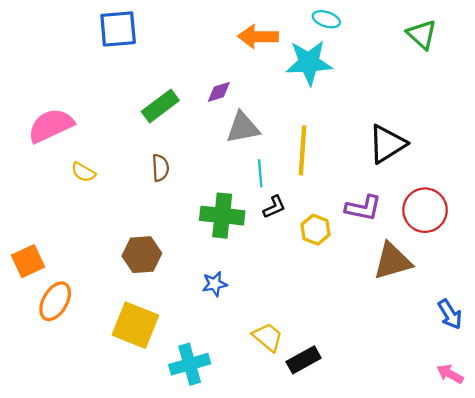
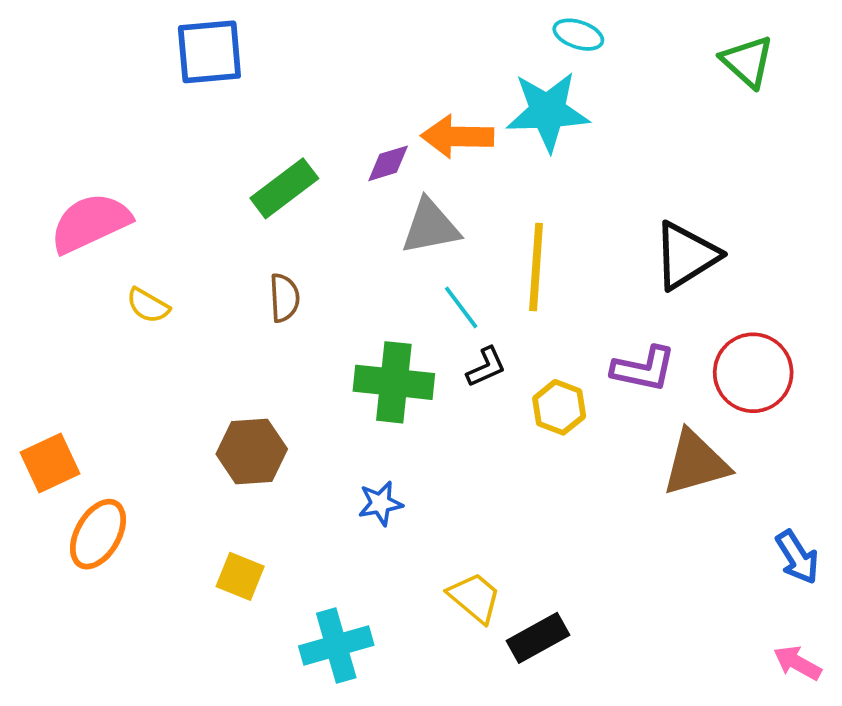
orange arrow: (258, 37) -> (457, 136), moved
cyan line: (260, 173) -> (461, 307), turned -32
yellow square: (135, 325) -> (240, 576), size x0.6

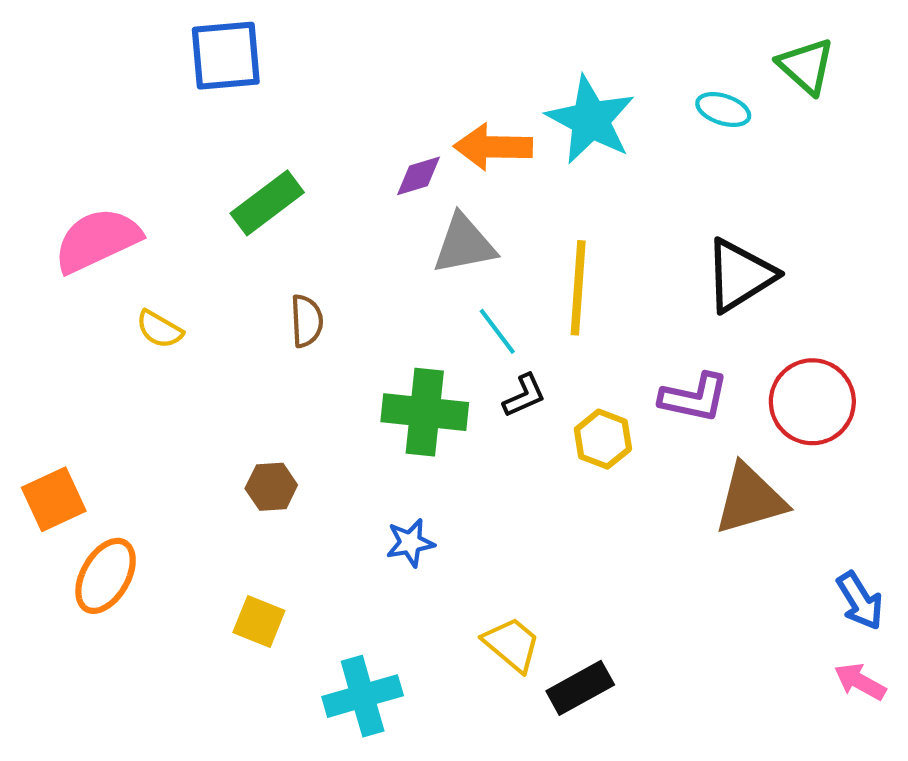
cyan ellipse: (578, 35) -> (723, 110), moved
cyan star: (548, 111) -> (591, 120), turned 30
green rectangle: (284, 188) -> (267, 203), moved
brown hexagon: (252, 452) -> (271, 487), size x0.7
pink arrow: (797, 663) -> (860, 682), moved

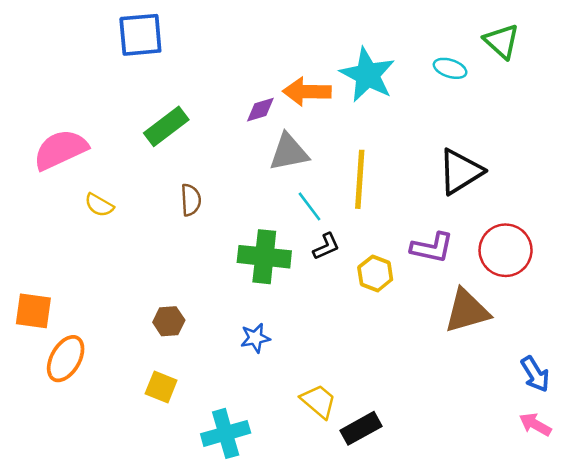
brown hexagon: (271, 487) -> (169, 321), moved
orange square: (54, 499) -> (33, 311), turned 33

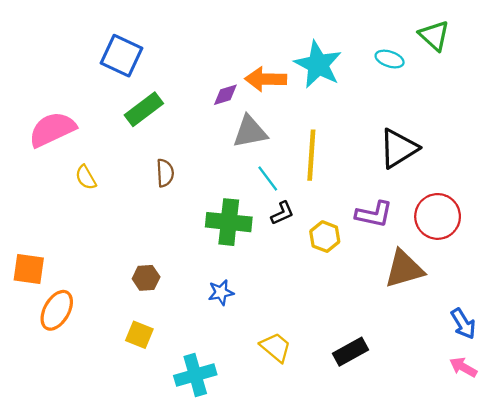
blue square: (140, 35) -> (122, 56), moved, turned 30
yellow semicircle: (99, 205) -> (86, 177), turned 30
black rectangle: (361, 428) -> (350, 352), moved

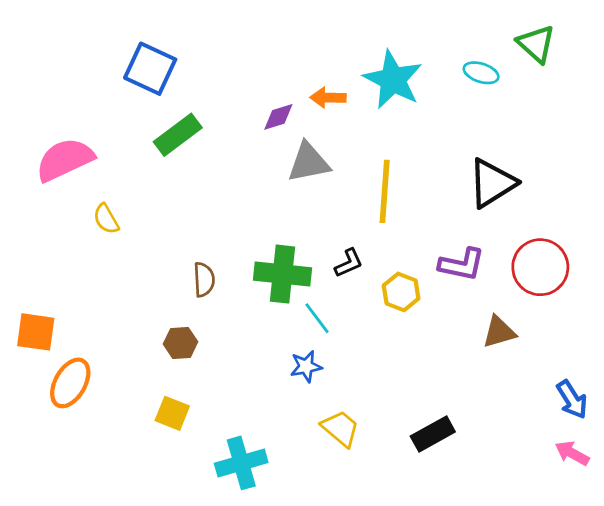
orange arrow: (266, 79) -> (328, 98), size x0.7
brown semicircle: (165, 173) -> (204, 280), moved
cyan line: (268, 178) -> (317, 318), moved
brown triangle: (404, 269) -> (499, 332), size x0.7
blue star: (221, 292) -> (306, 366), moved

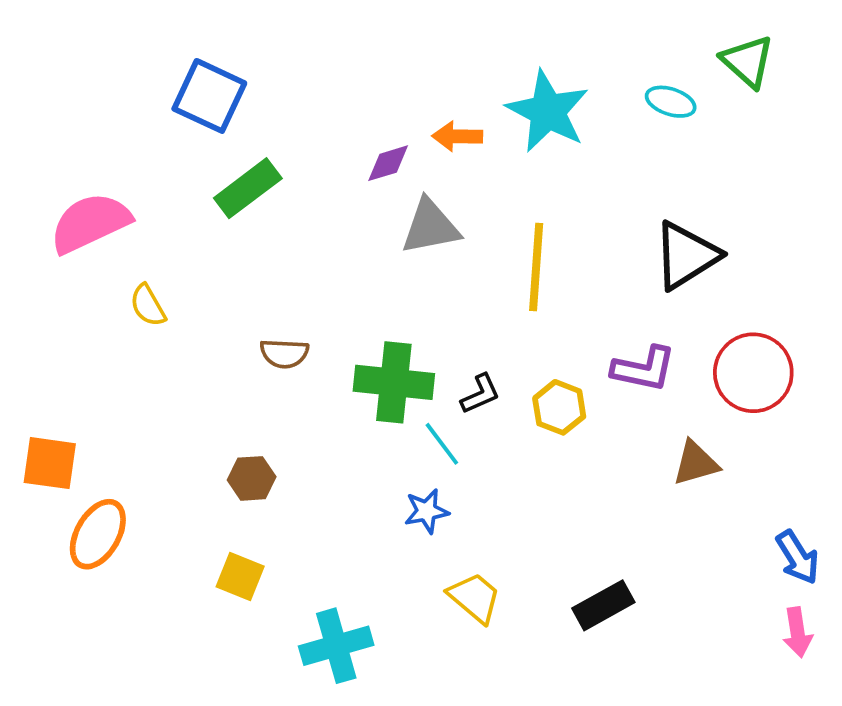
black L-shape: (349, 263) -> (480, 394), moved
brown semicircle: (204, 280) -> (284, 354), moved, turned 96
pink arrow: (572, 453) -> (798, 632), turned -128

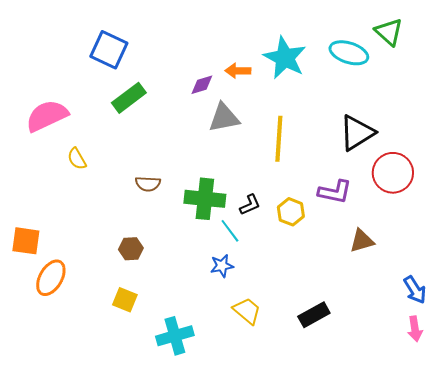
cyan ellipse: (671, 102) -> (349, 53), size x1.5
red circle: (753, 373) -> (393, 173), moved

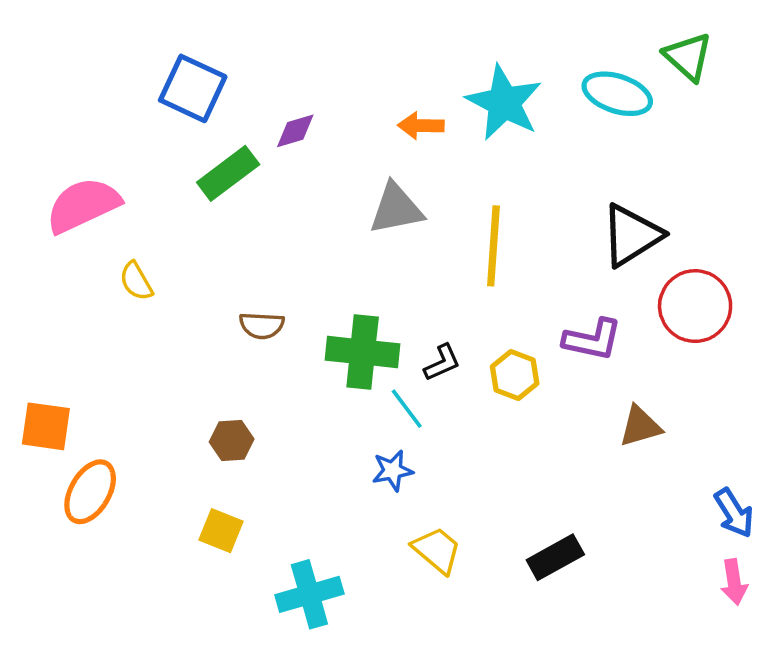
purple diamond: (202, 85) -> (295, 131), moved

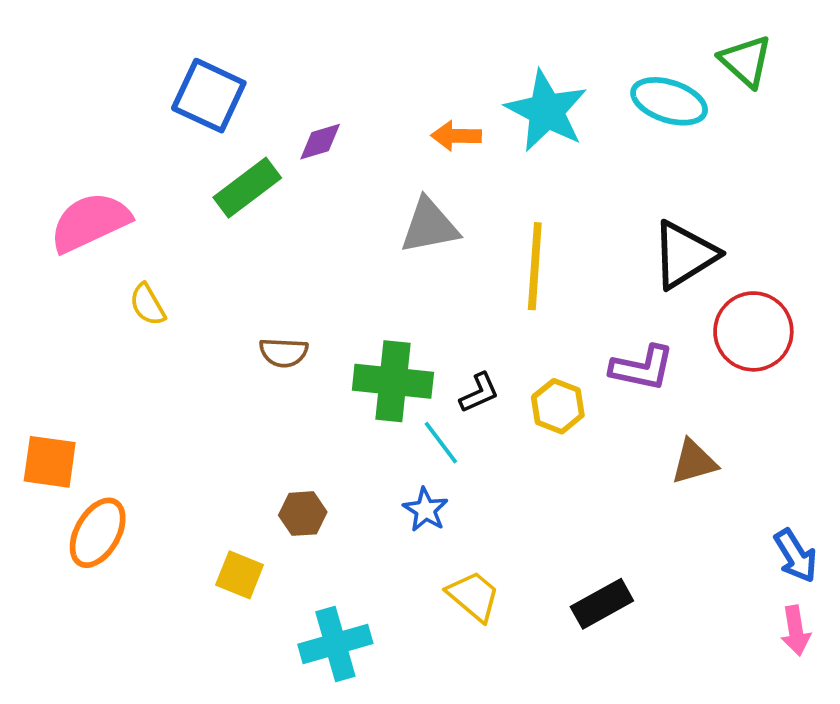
brown hexagon: (232, 440) -> (303, 514), moved
blue star: (393, 471) -> (426, 510), turned -30

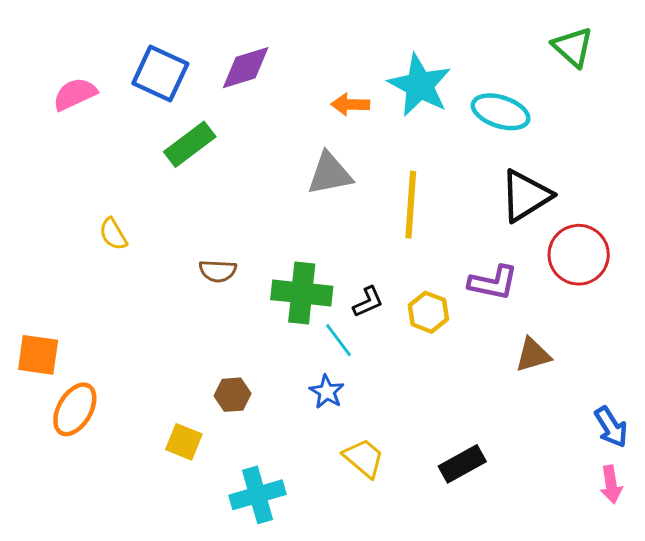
cyan ellipse: (669, 101) -> (501, 112), moved
purple diamond: (320, 142) -> (246, 68), moved, size x1.5
pink semicircle: (90, 222) -> (75, 94), moved, size x0.7

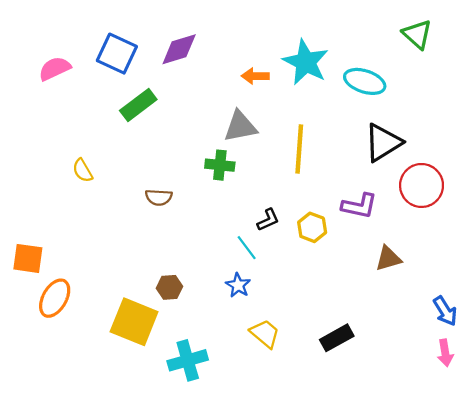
green cross: (302, 293) -> (220, 165), moved, size x0.7
yellow square: (184, 442) -> (134, 322), size x1.8

